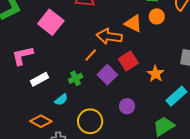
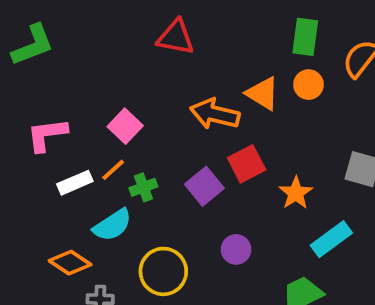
pink square: (51, 22) -> (125, 126), moved, size x0.7
orange line: (91, 55) -> (113, 170), moved
cyan semicircle: (61, 100) -> (112, 225), size x1.5

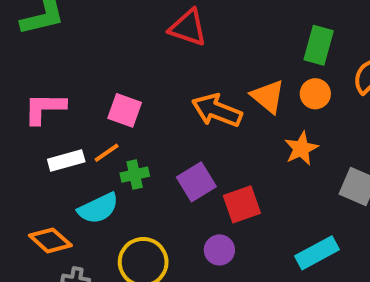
pink square: (125, 126) -> (125, 110), turned -32
red square: (247, 164) -> (242, 204), moved
orange star: (296, 193) -> (301, 149), moved

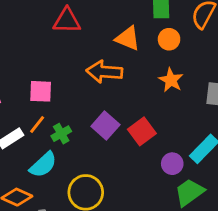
orange triangle: (268, 96) -> (128, 38), moved
purple circle: (219, 250) -> (172, 164), moved

